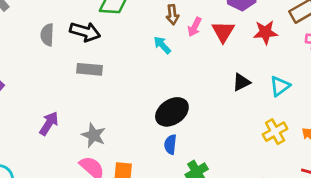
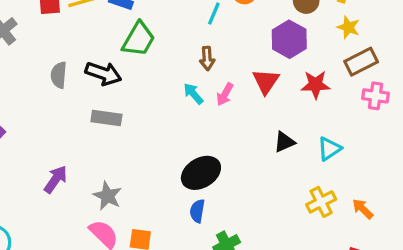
pink arrow: (195, 27) -> (225, 94), moved

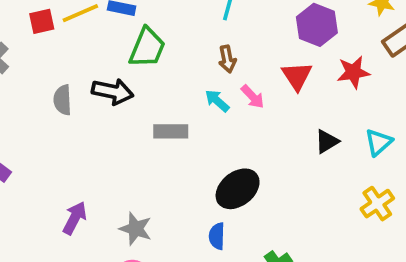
pink arrow: (225, 94) -> (253, 97), turned -65
gray rectangle: (106, 118) -> (171, 131), moved
blue semicircle: (197, 211) -> (217, 236), moved

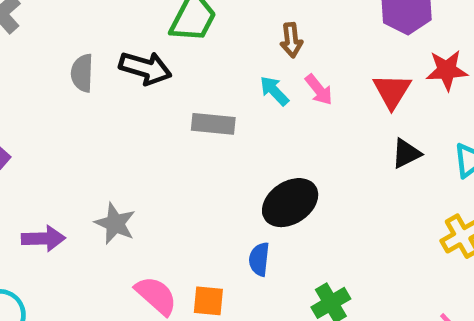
red triangle: (297, 76) -> (392, 91), moved
purple arrow: (75, 218) -> (43, 238), moved, turned 56
gray star: (136, 229) -> (115, 223), moved

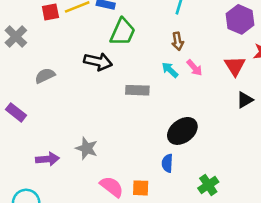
gray semicircle: (82, 73) -> (45, 76), moved, turned 66

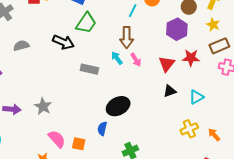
brown arrow: (178, 41) -> (127, 37), size x1.5

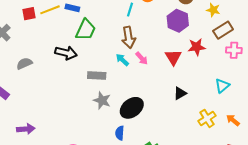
black triangle: (170, 91) -> (180, 93), moved
cyan triangle: (196, 97) -> (222, 86), moved
gray star: (43, 106) -> (102, 100), moved

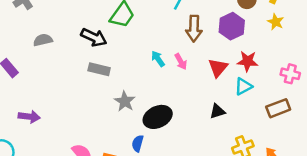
brown rectangle: (223, 30) -> (278, 108), moved
brown arrow: (129, 37) -> (194, 28), moved
gray rectangle: (97, 76) -> (99, 69), moved
cyan triangle: (222, 86) -> (243, 86), moved

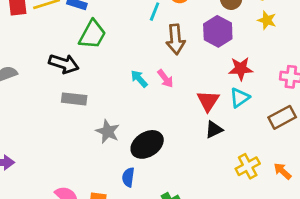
red triangle: (218, 68) -> (208, 101), moved

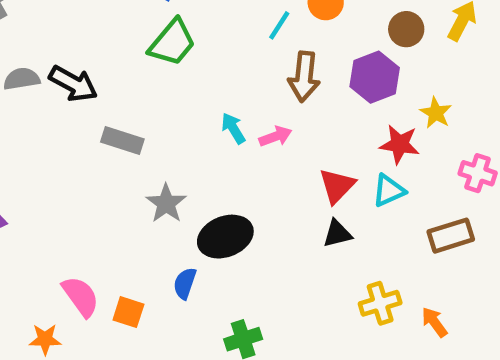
yellow star: (267, 20) -> (436, 113), moved
black arrow: (64, 64) -> (73, 84), moved
pink arrow: (165, 79) -> (275, 136), turned -84

